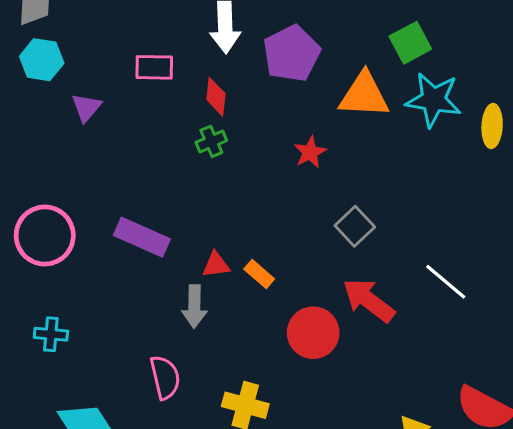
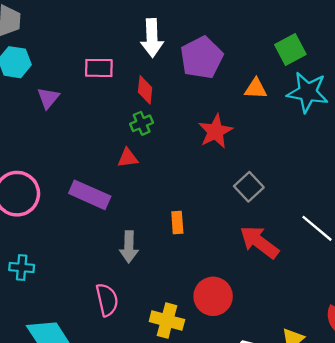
orange triangle: (364, 95) -> (256, 89), size x0.6
red star: (310, 152) -> (215, 131), size x1.4
red triangle: (216, 265) -> (128, 158), moved
orange rectangle: (259, 274) -> (177, 223), turned 45
red circle: (313, 333) -> (213, 296), moved

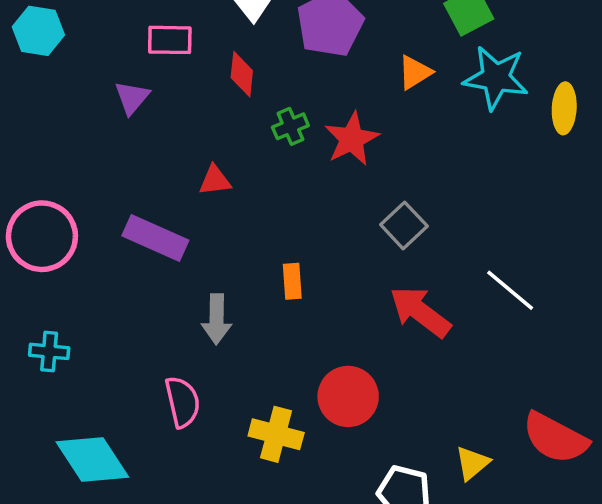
orange triangle: (256, 89) -> (415, 72), turned -35
purple triangle: (48, 98) -> (132, 98), moved
green cross: (142, 123) -> (290, 126), moved

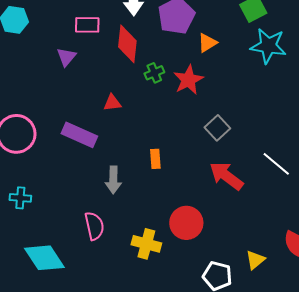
orange triangle: (415, 72) -> (207, 43), moved
red diamond: (242, 74) -> (127, 44), size x1.5

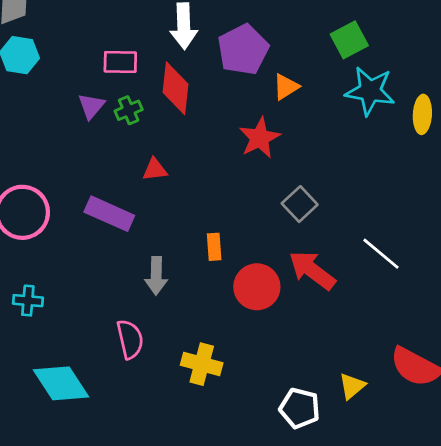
green cross: (154, 73) -> (129, 110), moved
red circle: (186, 223) -> (257, 287), moved

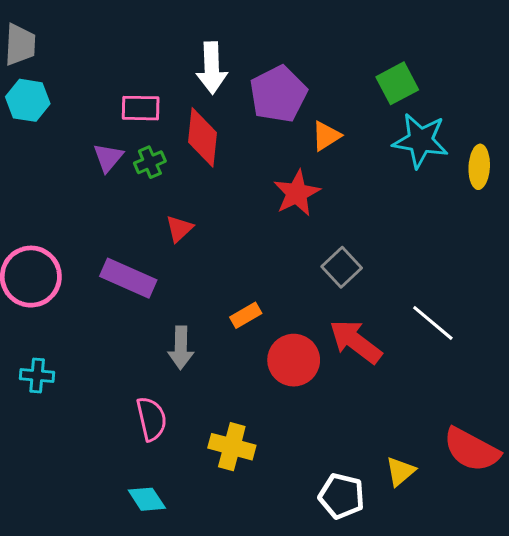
red triangle: (155, 170) -> (179, 229), turned -36
orange rectangle: (214, 247) -> (246, 315), turned 64
cyan diamond: (61, 383) -> (147, 499), moved, size x0.6

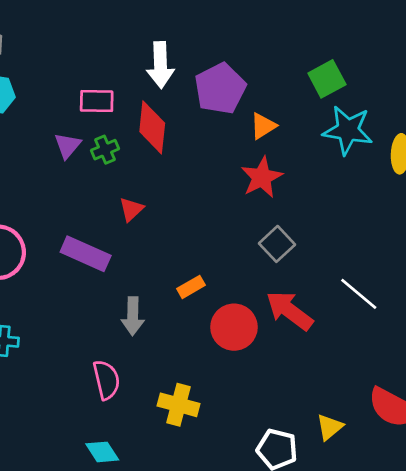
red star: (297, 193) -> (262, 177), moved

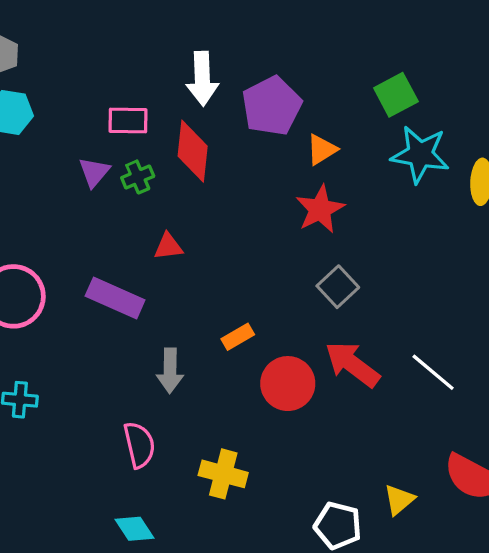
red triangle: (131, 209) -> (168, 246), turned 36
white line: (359, 294) -> (433, 372), moved

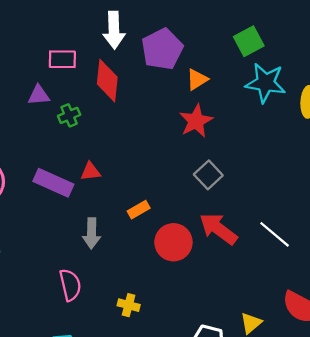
purple triangle: (94, 172) -> (39, 95), turned 45
green cross: (138, 177) -> (69, 115), moved
red triangle: (168, 246) -> (90, 172), moved
yellow cross: (223, 474) -> (129, 305), size x0.7

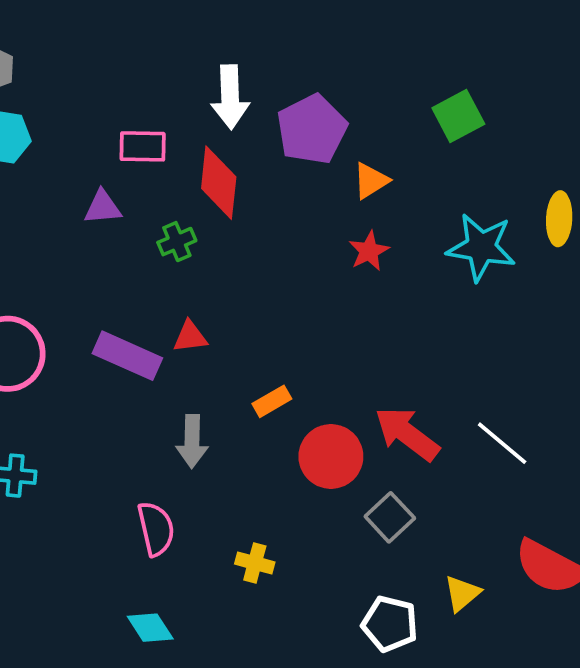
cyan star: (266, 83) -> (481, 247), moved
green cross: (69, 115) -> (177, 242), moved
red star: (196, 121) -> (369, 251), size x0.7
gray square: (208, 175) -> (390, 517), moved

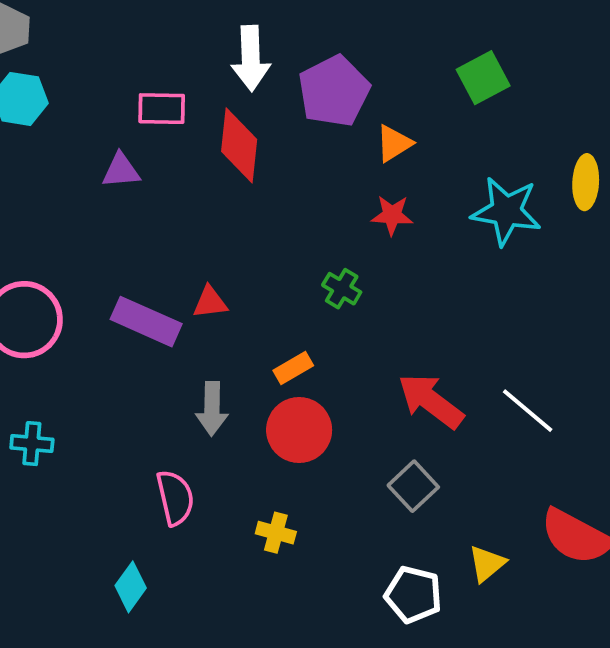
green cross: (177, 242) -> (342, 289), moved, turned -36
red star: (369, 251) -> (392, 215), turned 30
red circle: (331, 456) -> (299, 430), moved
cyan diamond: (150, 628) -> (131, 587), moved, turned 69

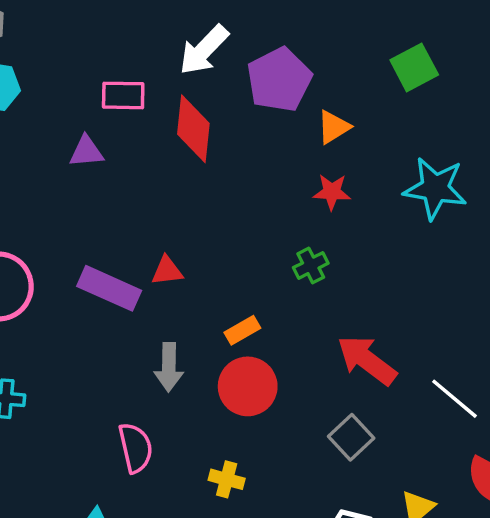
white arrow: (251, 58) -> (204, 50), turned 46
green cross: (342, 289) -> (311, 265), moved, turned 32
white line: (528, 411) -> (454, 399), moved

